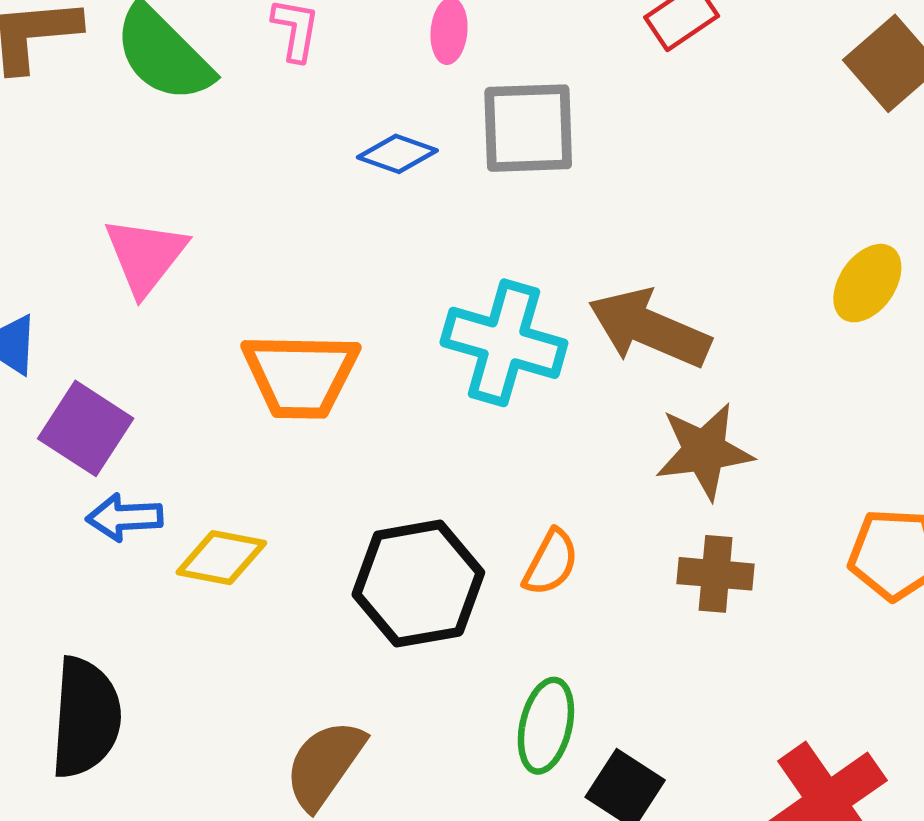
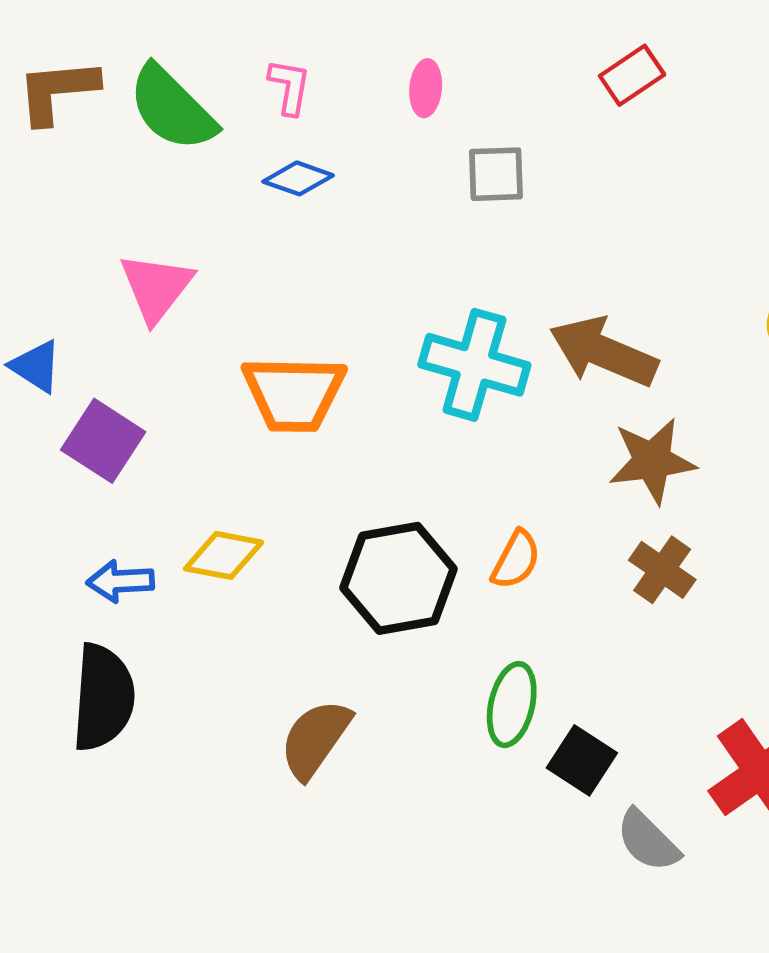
gray square: (528, 128) -> (496, 174), size x0.7
blue diamond: (397, 154) -> (298, 178), moved
blue arrow: (124, 517) -> (120, 581), moved
brown cross: (716, 574) -> (662, 570), turned 30

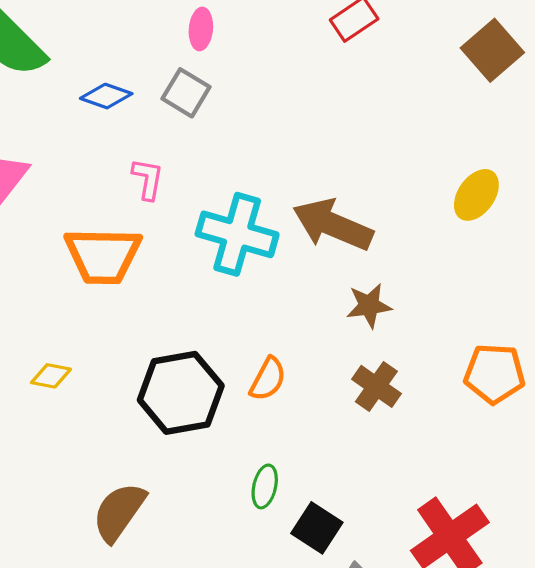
pink L-shape: (290, 87) -> (148, 179), moved
gray square: (496, 174) -> (186, 93), moved, turned 33
brown star: (652, 461) -> (369, 306), size x0.7
yellow diamond: (224, 555) -> (51, 376), size x0.7
green ellipse: (512, 705) -> (265, 486), size x0.7

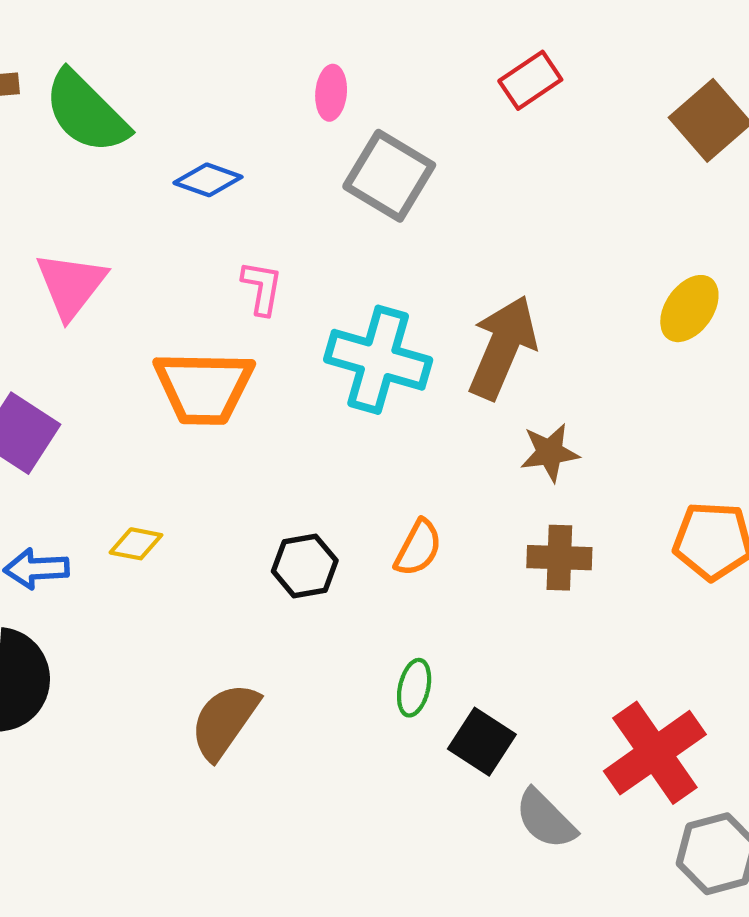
gray square: (186, 93) -> (389, 176), moved, size x1.4
brown arrow: (333, 225) -> (503, 347), turned 90
brown cross: (376, 386) -> (559, 558), turned -33
black hexagon: (181, 393) -> (305, 566), size x0.6

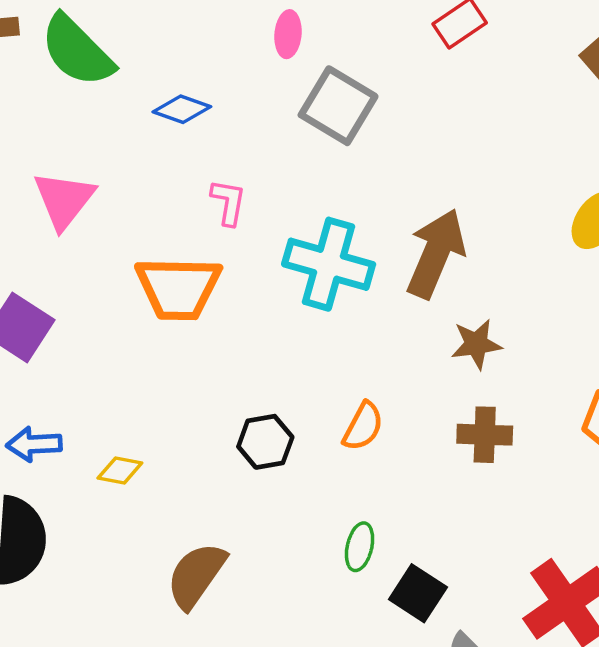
yellow diamond: (136, 544) -> (120, 470), moved

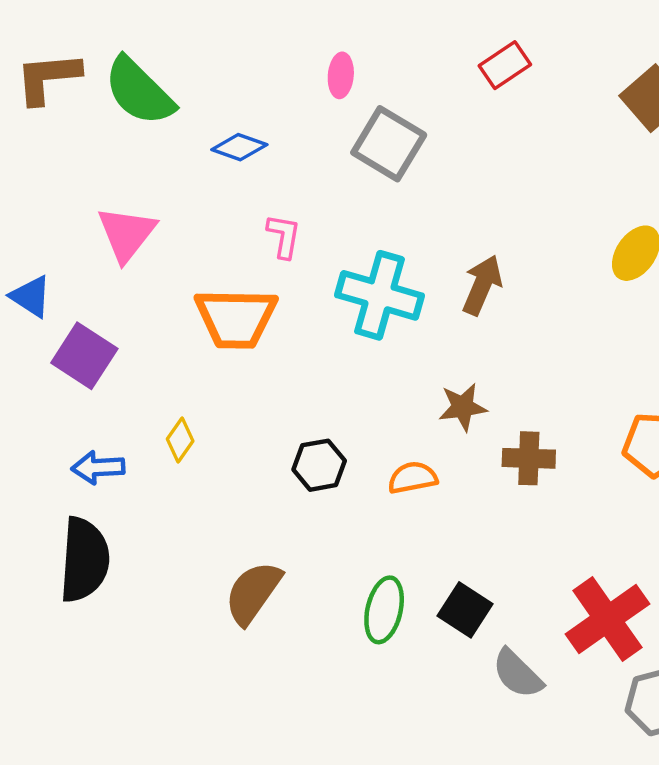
brown arrow: (436, 253) -> (482, 285), size x0.7
brown star: (476, 344) -> (463, 407), moved
orange semicircle: (363, 426) -> (413, 478), moved, turned -129
yellow diamond: (120, 470) -> (180, 440), moved, turned -66
green ellipse: (360, 547) -> (384, 610), moved, size x1.4

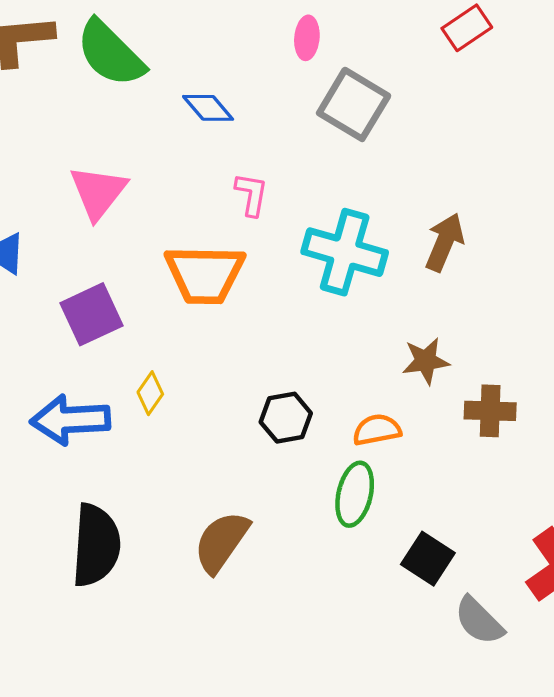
blue diamond: (239, 147) -> (208, 108), turned 30
purple square: (84, 356) -> (92, 314), moved, turned 32
blue arrow: (98, 467) -> (70, 420), size x1.5
black semicircle: (84, 560) -> (96, 545), moved
green ellipse: (384, 610) -> (355, 494), moved

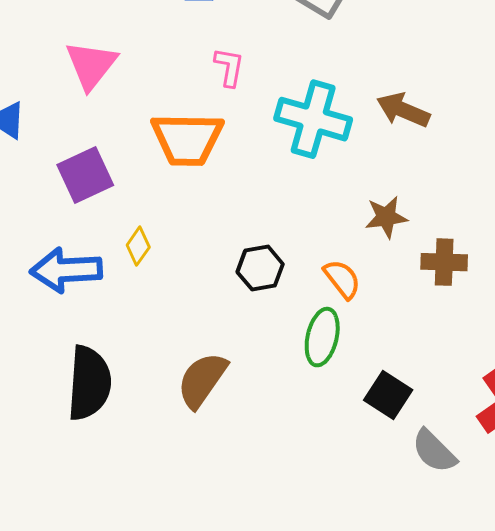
brown arrow: (445, 242) -> (403, 110), turned -90
orange semicircle: (377, 430) -> (342, 279), turned 63

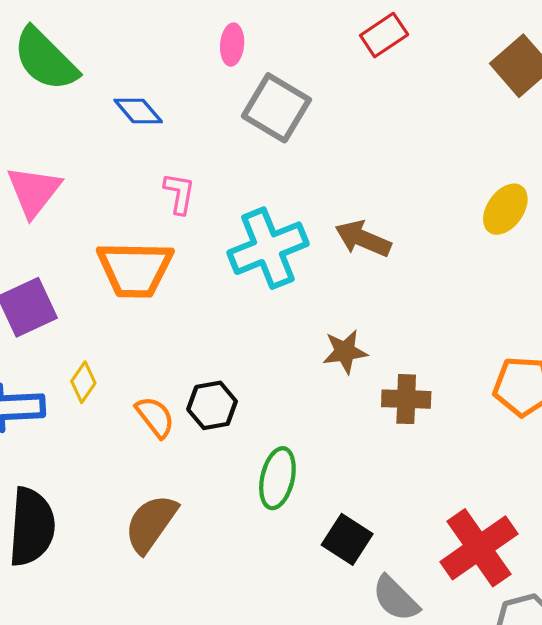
cyan cross: (313, 119) -> (268, 248), turned -38
orange semicircle: (342, 279) -> (155, 417), moved

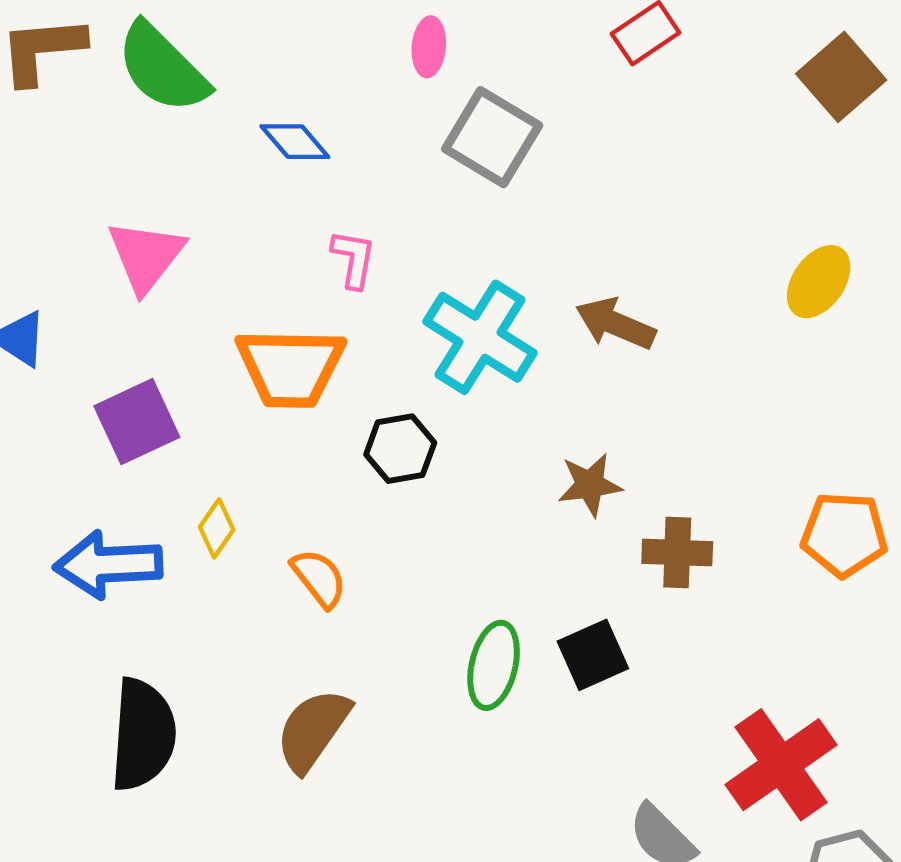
cyan cross: (268, 248) -> (480, 337), turned -36
black hexagon: (212, 405) -> (400, 449), moved
black square: (347, 539) -> (593, 655), moved, turned 33

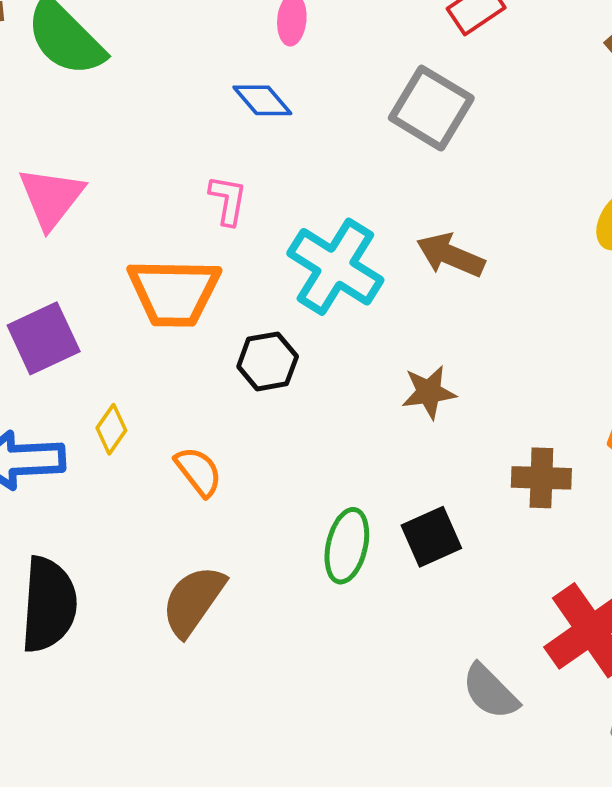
gray square: (492, 137) -> (431, 108), moved
blue diamond: (295, 142) -> (262, 100), moved
brown cross: (677, 552) -> (541, 478), moved

